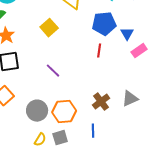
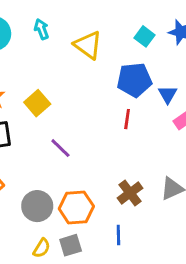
yellow square: (49, 28) -> (37, 103), moved

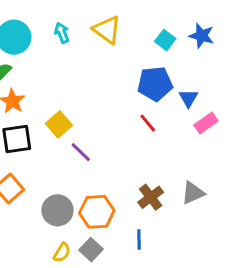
yellow triangle: (88, 45) -> (107, 30), moved
yellow square: (37, 103) -> (59, 124), moved
red line: (127, 119) -> (148, 123), turned -48
gray square: (71, 245) -> (91, 250), turned -30

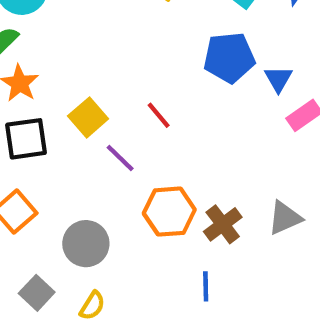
red line: (148, 123) -> (159, 115), moved
orange hexagon: (97, 212) -> (169, 212), moved
gray square: (91, 250) -> (37, 293), moved

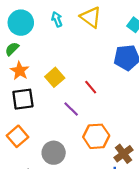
yellow square: (88, 117) -> (55, 77), moved
brown cross: (223, 224) -> (124, 154), moved

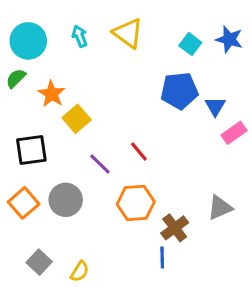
orange star: (20, 71) -> (52, 94), moved
red line: (91, 87) -> (139, 152), moved
gray circle: (54, 153) -> (66, 200), moved

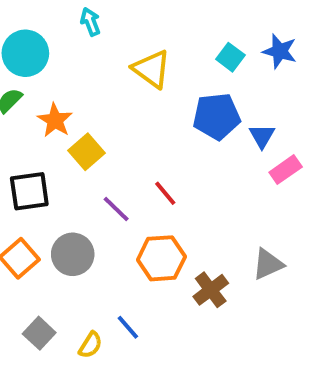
yellow triangle: (128, 33) -> (152, 69), moved
cyan arrow: (80, 36) -> (90, 22), moved
blue line: (162, 257) -> (128, 327), moved, turned -40

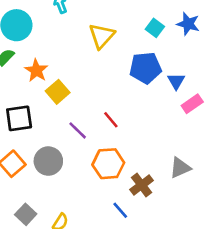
yellow triangle: (152, 69) -> (102, 36), turned 36
blue line: (128, 327) -> (120, 210), moved

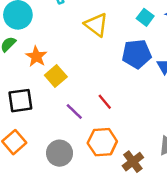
yellow triangle: (102, 36) -> (96, 25), turned -35
gray circle: (48, 161) -> (60, 153), moved

